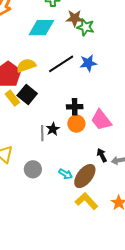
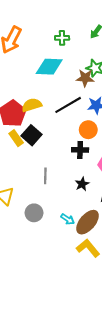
brown star: (75, 18) -> (85, 78), moved
orange circle: (76, 124) -> (88, 130), moved
black star: (53, 129) -> (82, 184), moved

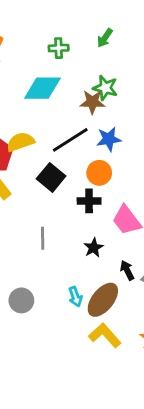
black square: (31, 135) -> (51, 177), moved
gray circle: (34, 213) -> (21, 300), moved
cyan arrow: (68, 219) -> (75, 297), turned 40

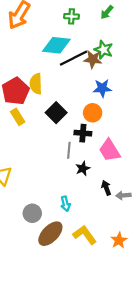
black line: (70, 140) -> (73, 58), moved
yellow semicircle: (20, 142) -> (36, 84), turned -78
gray line: (43, 238) -> (69, 150), moved
gray circle: (21, 300) -> (32, 213), moved
brown ellipse: (103, 300) -> (50, 234), moved

